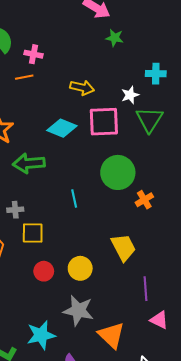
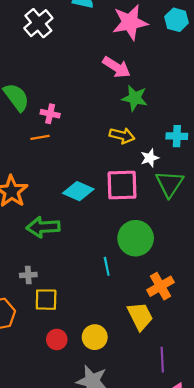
green star: (115, 38) -> (135, 98), size x1.4
yellow arrow: (82, 88) -> (122, 136), moved
cyan line: (74, 198) -> (107, 266), moved
orange cross: (144, 200) -> (161, 286), moved, size x1.4

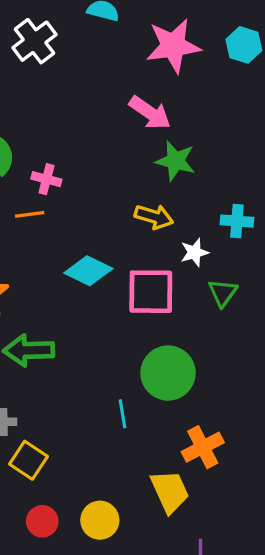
green triangle: (170, 184) -> (223, 293), size x0.7
cyan diamond: (78, 191) -> (88, 271), moved
yellow square: (46, 300) -> (29, 460), turned 30

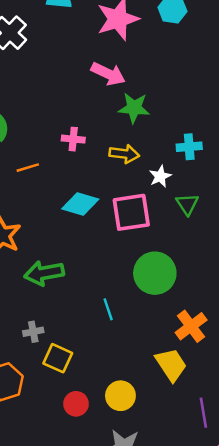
pink cross: (46, 179) -> (73, 139), moved
cyan line: (122, 414) -> (108, 309), moved

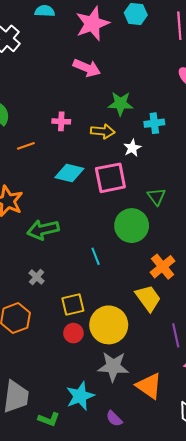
green star: (134, 108) -> (120, 104), moved
green triangle: (187, 204) -> (156, 197), moved
gray cross: (33, 332) -> (37, 277), turned -35
yellow square: (58, 358) -> (73, 305), moved, turned -35
yellow circle: (120, 396) -> (109, 325), size x1.6

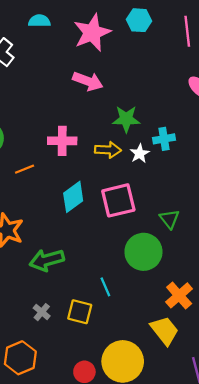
pink cross: (61, 121) -> (62, 141), size x1.4
white star: (132, 148) -> (140, 154), moved
cyan diamond: (69, 173) -> (73, 197), turned -48
yellow square: (73, 305) -> (80, 312), moved, turned 30

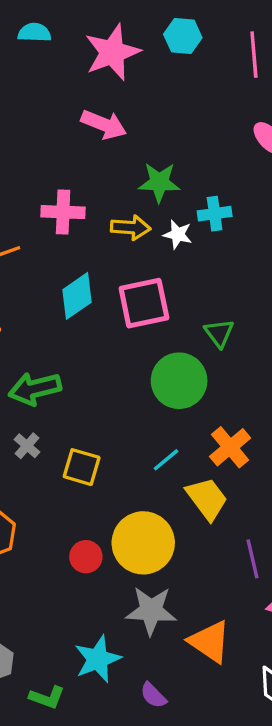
white star: (140, 154) -> (178, 234), turned -30
cyan line: (105, 287) -> (166, 460), moved, turned 72
gray cross: (42, 312) -> (27, 446), moved

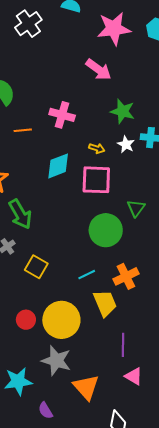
yellow arrow: (131, 228) -> (97, 148), moved, size x0.7
green arrow: (35, 389) -> (20, 214), turned -120

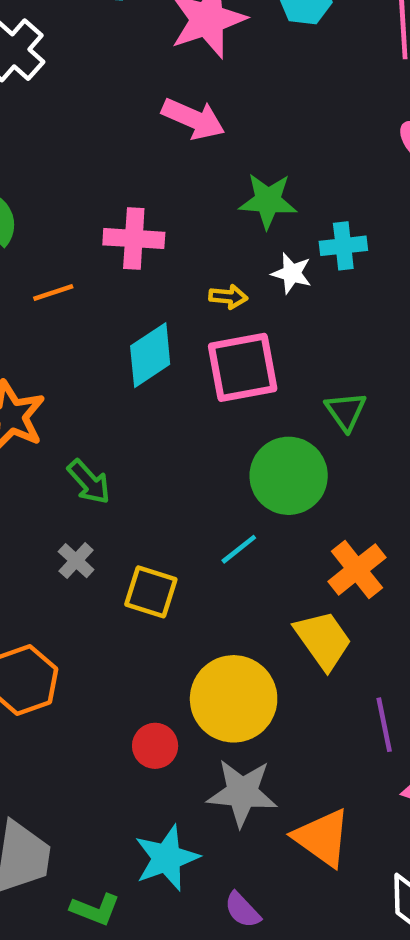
green arrow: (20, 214) -> (89, 482), size x0.7
cyan line: (87, 275) -> (239, 549), moved
red circle: (26, 320) -> (155, 746), moved

